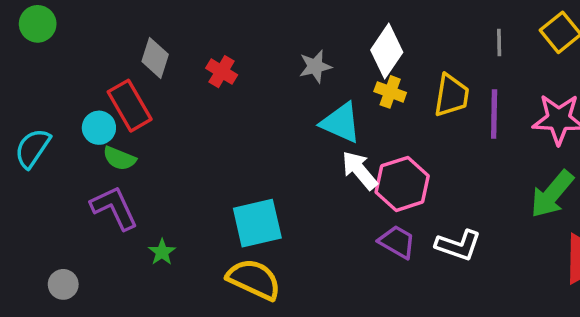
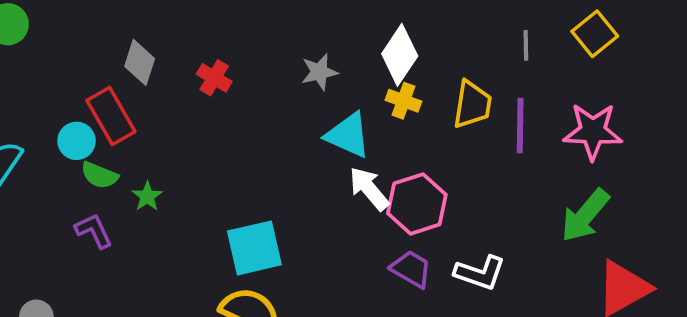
purple L-shape: (114, 208) -> (94, 231), size x0.7
green star: (162, 252) -> (147, 196), moved

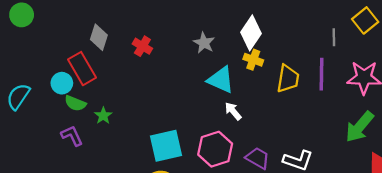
gray line: (526, 45) -> (334, 37), moved
gray star: (319, 72) -> (204, 43), turned -30
yellow trapezoid: (472, 105) -> (288, 79), moved
white arrow: (369, 189) -> (233, 111), size x0.7
pink hexagon: (417, 204) -> (215, 149), moved

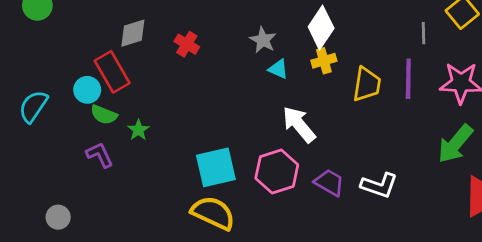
gray diamond: (99, 37) -> (133, 33), turned 55
yellow cross: (253, 60) -> (324, 61), turned -36
cyan triangle: (221, 80) -> (278, 69), moved, size x0.6
white arrow: (233, 111) -> (299, 124), size x1.6

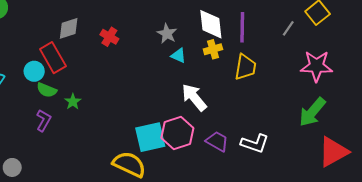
white diamond: (321, 28) -> (211, 24), turned -40
gray line: (424, 33) -> (288, 28), turned 35
purple line: (408, 79) -> (242, 27), moved
purple L-shape: (100, 155) -> (44, 120), turned 55
cyan square: (216, 167) -> (150, 137), moved

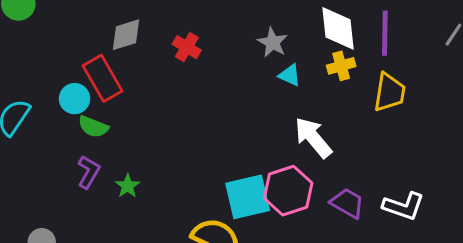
green star: (73, 102) -> (128, 186), moved

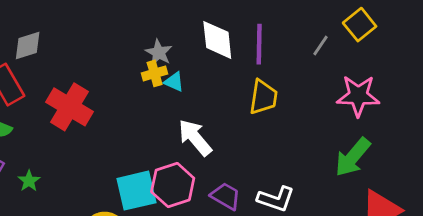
red cross: (187, 47) -> (69, 107), moved, size x1.8
yellow cross: (341, 66) -> (155, 73), moved

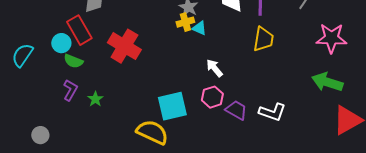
white arrow: (195, 138) -> (214, 68), size x0.7
green arrow: (353, 157) -> (327, 82), turned 68
pink hexagon: (173, 185) -> (212, 97), moved, size x0.7

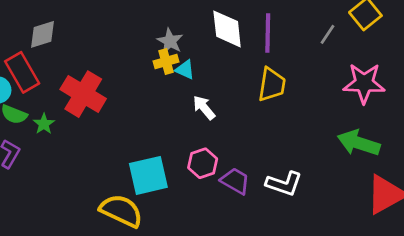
white arrow: (214, 68) -> (204, 108), moved
green star: (95, 99) -> (44, 124), moved

